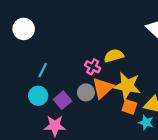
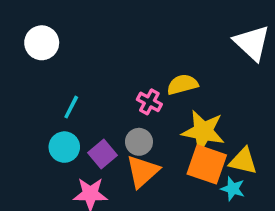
orange triangle: (103, 88) -> (142, 171), moved
orange square: (129, 107) -> (207, 164), size x1.6

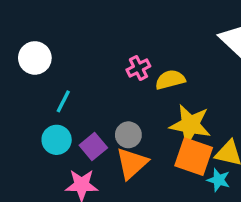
white circle: (42, 43) -> (35, 58), moved
pink cross: (149, 102) -> (138, 68), moved, turned 35

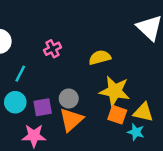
pink cross: (138, 68) -> (53, 49), moved
purple square: (93, 147) -> (43, 107), turned 30
orange square: (194, 157) -> (117, 115), size x0.7

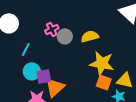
gray circle: (69, 99) -> (65, 36), moved
cyan circle: (15, 102) -> (32, 71), moved
orange triangle: (71, 120) -> (55, 87), moved

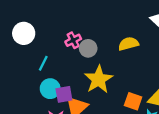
yellow semicircle: (90, 36) -> (128, 44), moved
yellow star: (102, 63) -> (99, 79), moved, turned 30

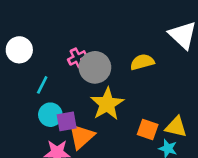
gray circle: (88, 48) -> (95, 67), size x1.5

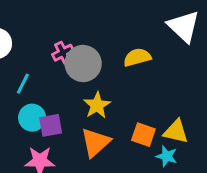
yellow star: (107, 104) -> (97, 105), size x0.7
orange triangle: (81, 136) -> (95, 142), moved

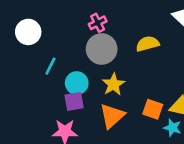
pink cross: (63, 53) -> (98, 23), moved
cyan circle: (32, 118) -> (77, 83), moved

